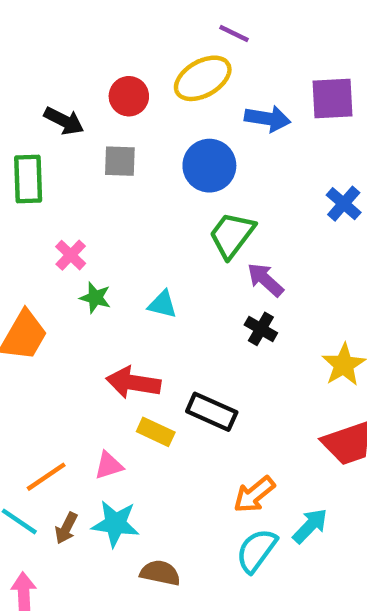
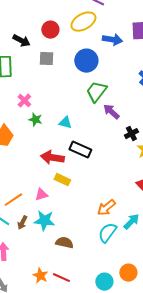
black cross: (261, 329) -> (131, 134), moved, turned 32
black rectangle: (212, 412) -> (80, 150), moved

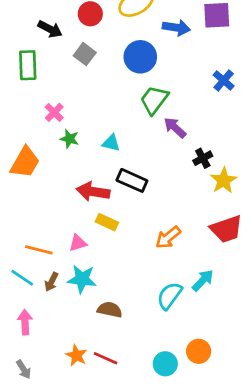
gray square: (46, 59) -> (85, 54), turned 35
orange line: (13, 200) -> (39, 250), turned 48
orange arrow: (106, 208) -> (168, 237), moved

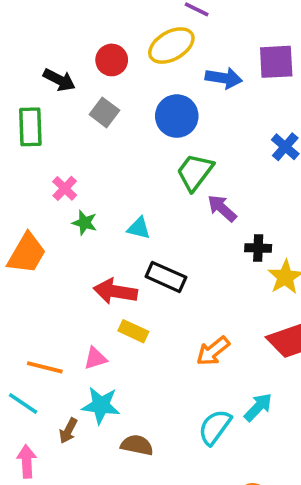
black cross: (203, 158) -> (258, 248), turned 30
brown arrow: (51, 282) -> (68, 431), moved

